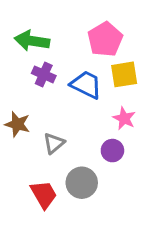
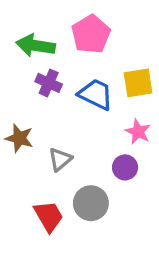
pink pentagon: (105, 39) -> (91, 34), moved

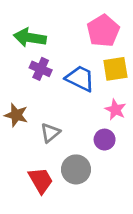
pink pentagon: (91, 34) -> (103, 31), moved

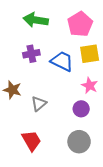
green arrow: (30, 38) -> (36, 20), moved
purple cross: (41, 69) -> (31, 54), turned -35
gray circle: (76, 169) -> (79, 142), moved

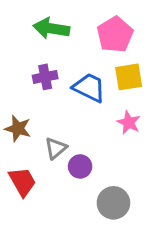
purple circle: (81, 109) -> (80, 166), moved
red trapezoid: (31, 141) -> (22, 182), moved

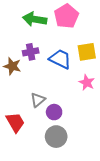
pink pentagon: (115, 34) -> (66, 16), moved
brown star: (18, 129) -> (12, 66), moved
gray circle: (113, 203) -> (56, 137), moved

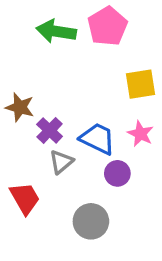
purple cross: (31, 52) -> (50, 130), moved, turned -35
blue trapezoid: (60, 59) -> (98, 139), moved
purple circle: (54, 112) -> (117, 173), moved

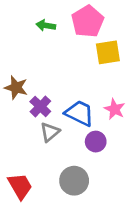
green arrow: (56, 31) -> (46, 25), size x0.6
yellow square: (141, 84) -> (108, 52), moved
red trapezoid: (25, 198) -> (20, 186), moved

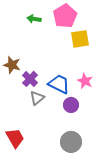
gray circle: (74, 181) -> (71, 142), moved

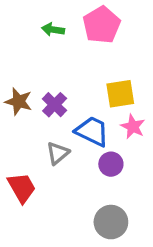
yellow square: (80, 39) -> (120, 94), moved
purple cross: (30, 79) -> (55, 105), moved
red trapezoid: (15, 138) -> (22, 188), moved

